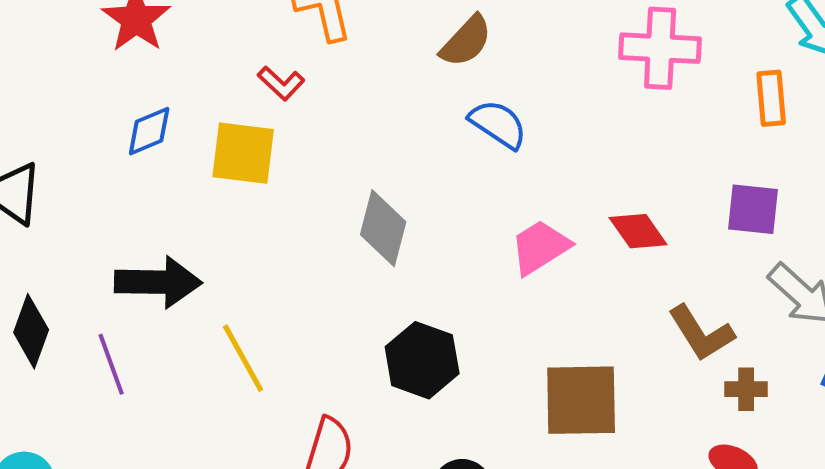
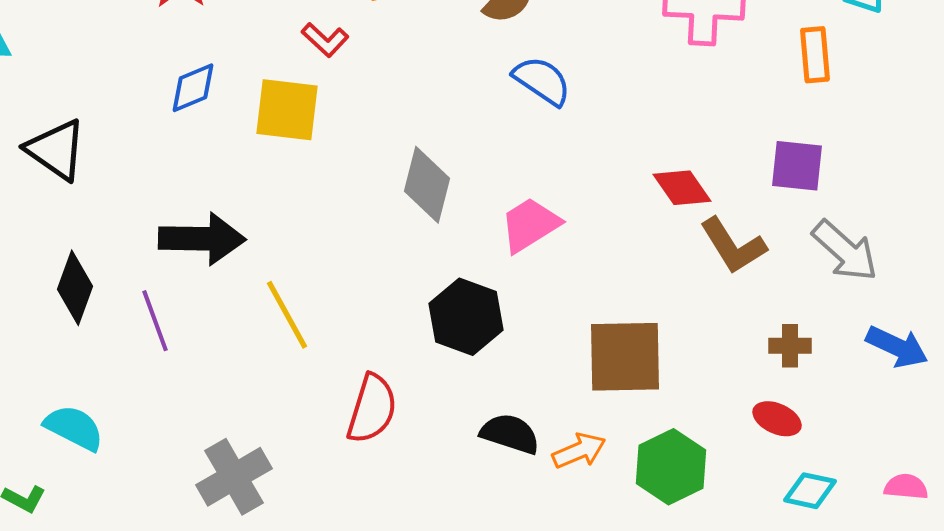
pink trapezoid: (540, 247) -> (530, 225), moved
brown L-shape: (701, 333) -> (733, 246), moved

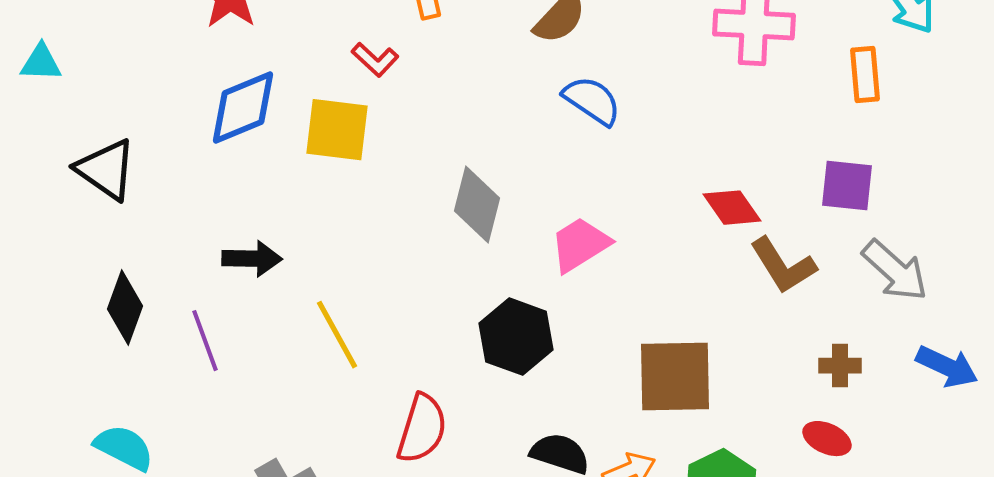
blue diamond: (193, 88) -> (243, 108), size x1.5
black arrow: (202, 239) -> (252, 259), size x0.7

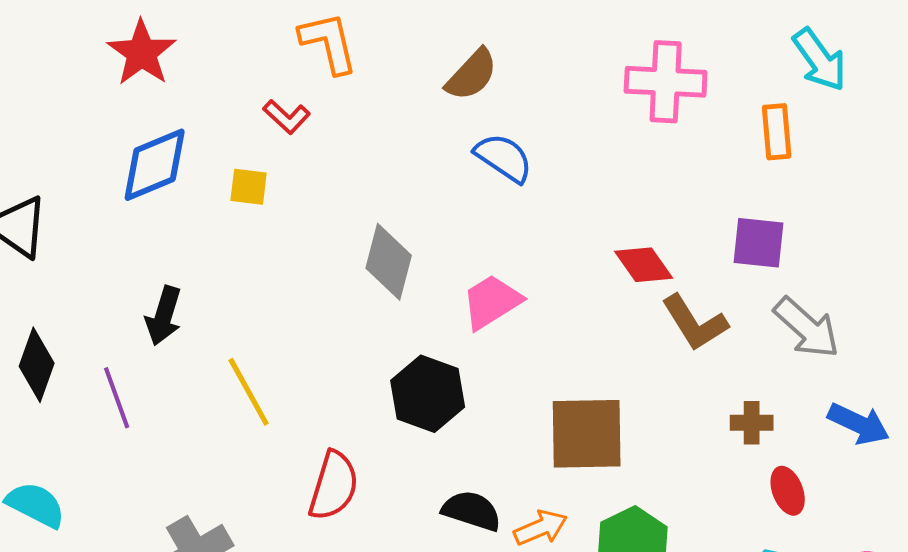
yellow square: (337, 130) -> (249, 187), size x0.6
black arrow: (252, 259) -> (164, 316), turned 106
red ellipse: (827, 439) -> (788, 491), moved, turned 45

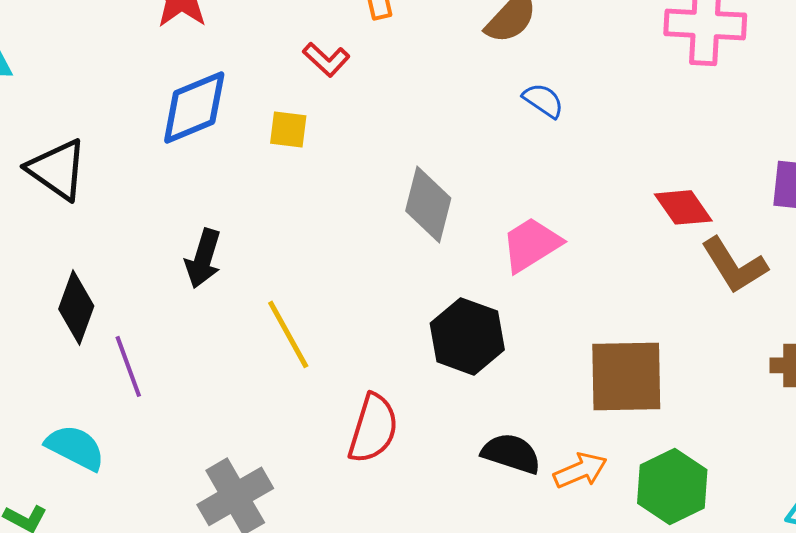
blue semicircle: (504, 158) -> (543, 100), size x0.7
purple line: (117, 398) -> (128, 366), moved

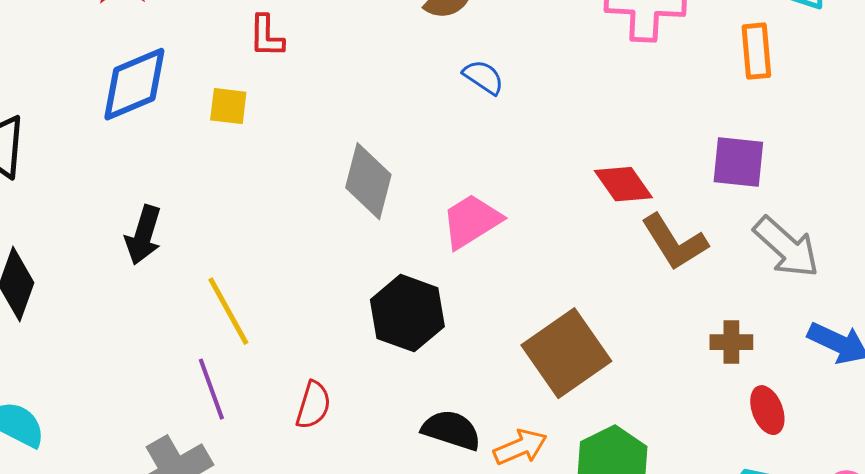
red L-shape: (326, 59) -> (266, 36), turned 48
purple line: (128, 366) -> (211, 389), moved
brown square: (626, 376) -> (566, 353), turned -34
red semicircle: (373, 428) -> (313, 405), size x0.7

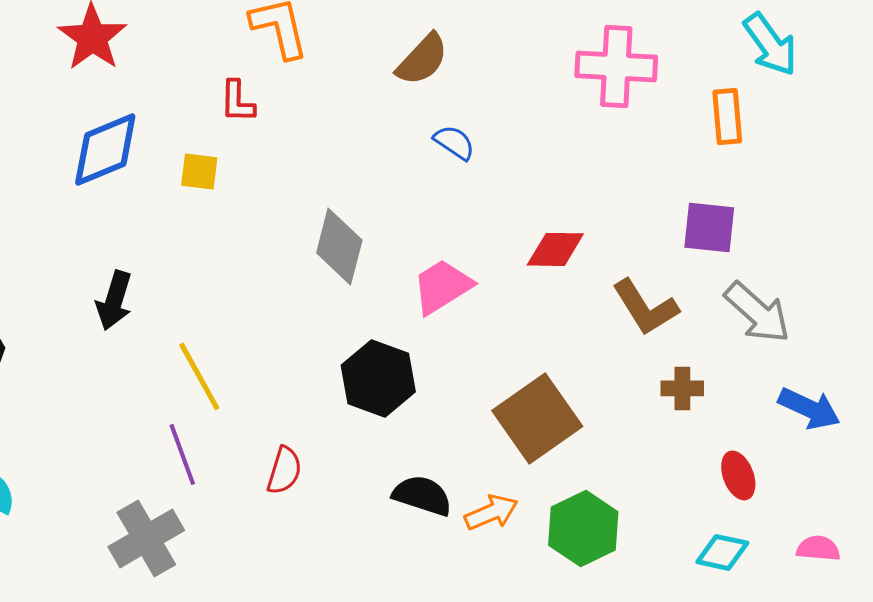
red diamond: (623, 184) -> (555, 249), moved, turned -54
brown cross: (731, 342) -> (682, 388), moved

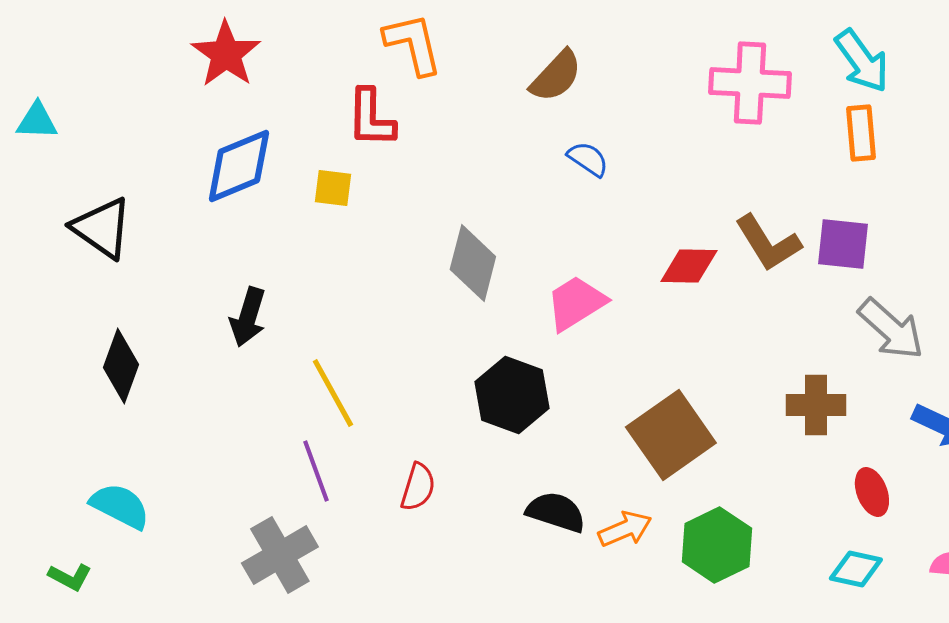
cyan arrow: (770, 44) -> (862, 61), moved
red L-shape: (237, 101) -> (371, 118), size x1.4
brown L-shape: (645, 307) -> (768, 243), moved
brown cross: (682, 388) -> (816, 405), size x1.4

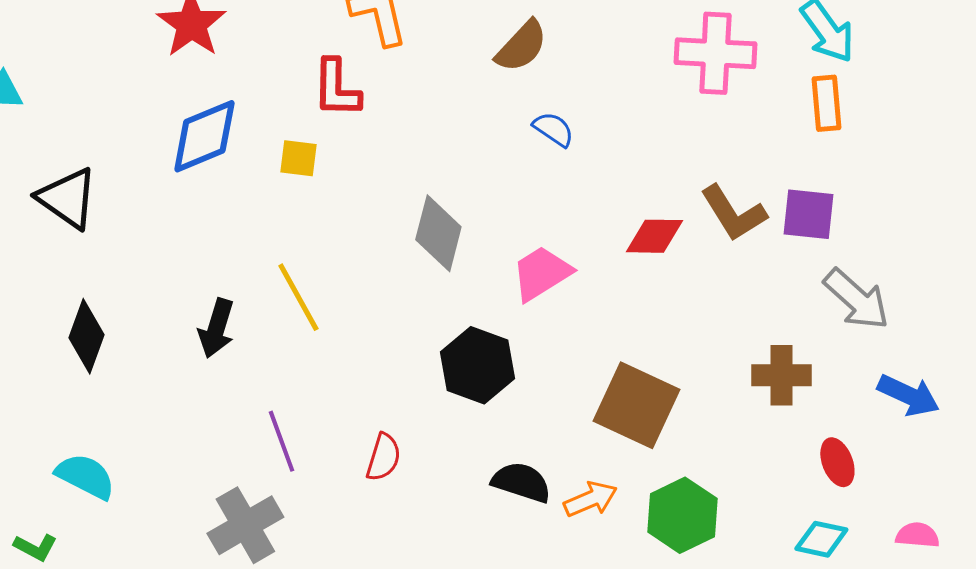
black arrow: (248, 317) -> (216, 328), moved
yellow line: (333, 393) -> (298, 297), moved
brown square: (671, 435) -> (636, 405), turned -30

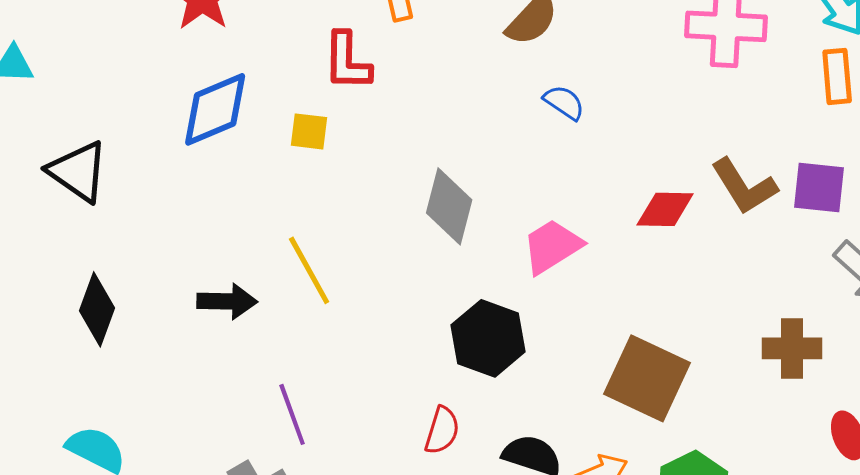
black arrow: (216, 328) -> (227, 301), turned -106
red semicircle: (383, 457) -> (442, 430), moved

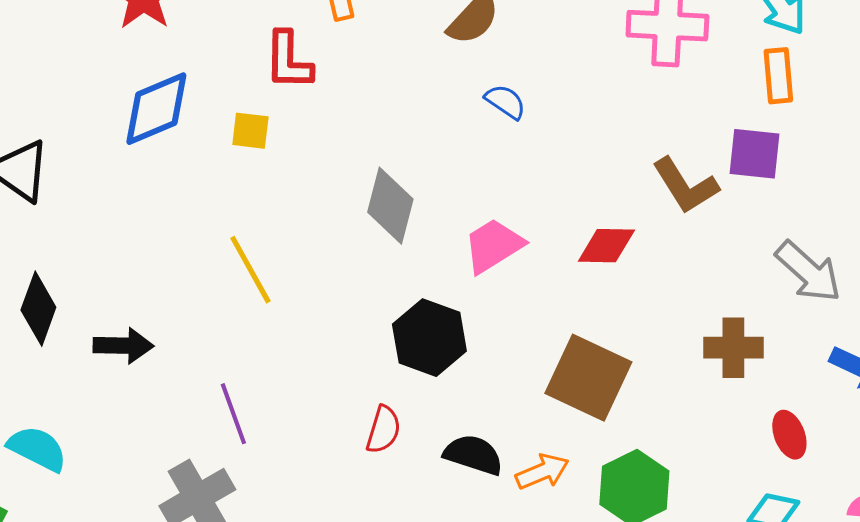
purple square: (819, 187) -> (754, 154), moved
red diamond: (665, 209) -> (606, 246), moved
black arrow: (227, 301) -> (123, 346), moved

